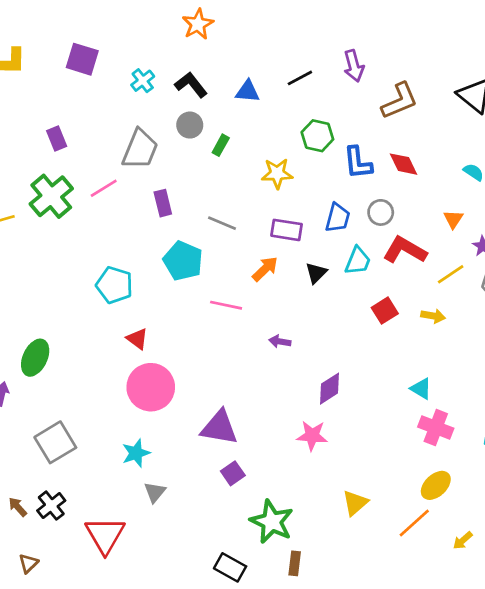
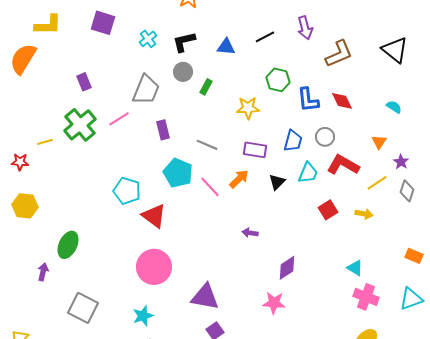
black L-shape: (191, 85) -> (184, 42), turned -65
pink line: (226, 305) -> (210, 187), moved, turned 35
red triangle: (137, 339) -> (154, 216), moved, size x1.5
gray square: (55, 442) -> (83, 308), turned -32

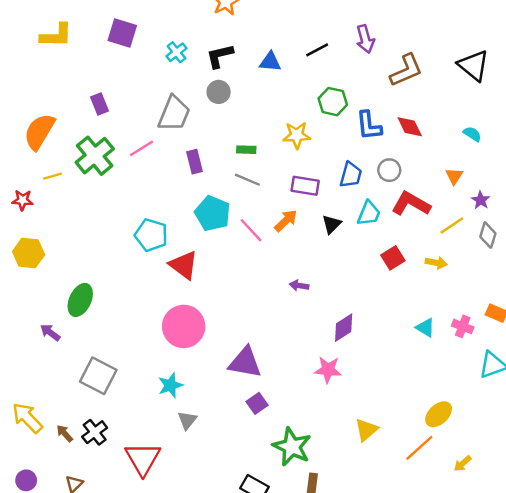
orange semicircle: (23, 59) -> (39, 132), moved
green rectangle: (206, 87) -> (246, 150), moved, turned 63
purple arrow: (43, 272) -> (50, 332), turned -66
pink cross: (366, 297) -> (463, 326), moved, size x0.7

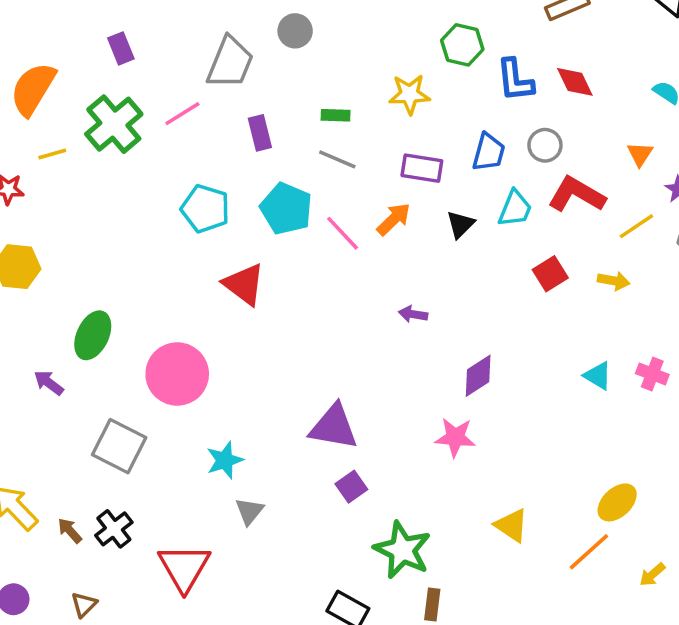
cyan pentagon: (151, 235) -> (205, 209), moved
pink circle: (184, 326) -> (177, 374), moved
yellow triangle: (366, 430) -> (512, 525), turned -45

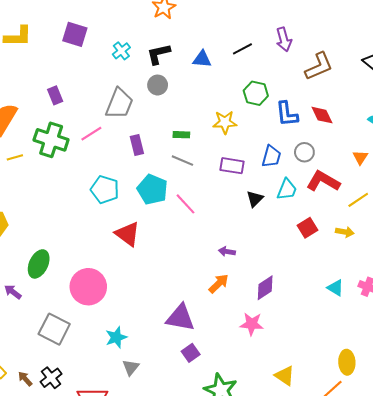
green cross: (114, 124) -> (51, 140), turned -32
orange arrow: (394, 219) -> (219, 284), moved
yellow ellipse: (617, 502) -> (347, 362), turned -50

